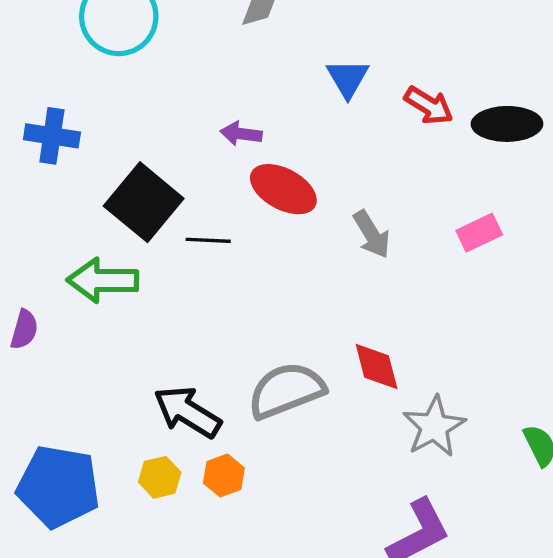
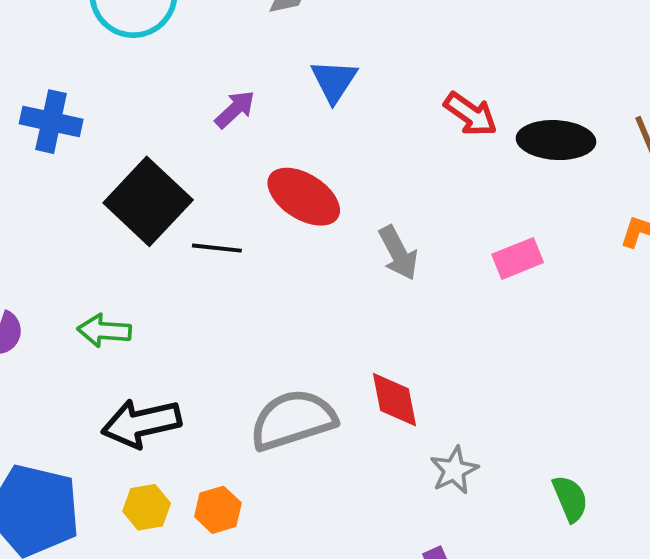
blue triangle: (348, 78) -> (334, 81), moved
purple arrow: (241, 134) -> (235, 109), moved, turned 126
green arrow: (103, 280) -> (104, 331), moved, size x0.7
black arrow: (187, 412) -> (141, 423), moved, turned -48
gray star: (434, 427) -> (454, 470), size x0.7

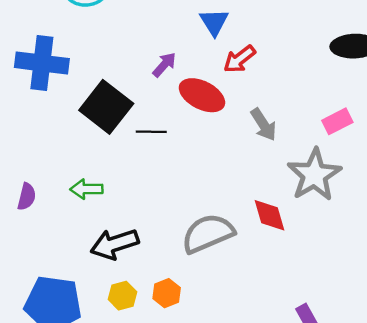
purple arrow: (235, 109) -> (164, 65), moved
red arrow: (471, 114) -> (240, 59), moved, turned 112
blue cross: (51, 122) -> (42, 63), size x1.4
gray star: (454, 470) -> (314, 175), moved, size x1.8

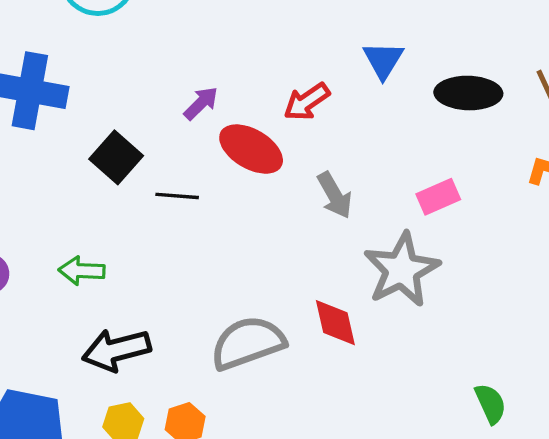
blue triangle: (214, 22) -> (383, 60), moved
black square: (106, 107) -> (116, 157), size x0.7

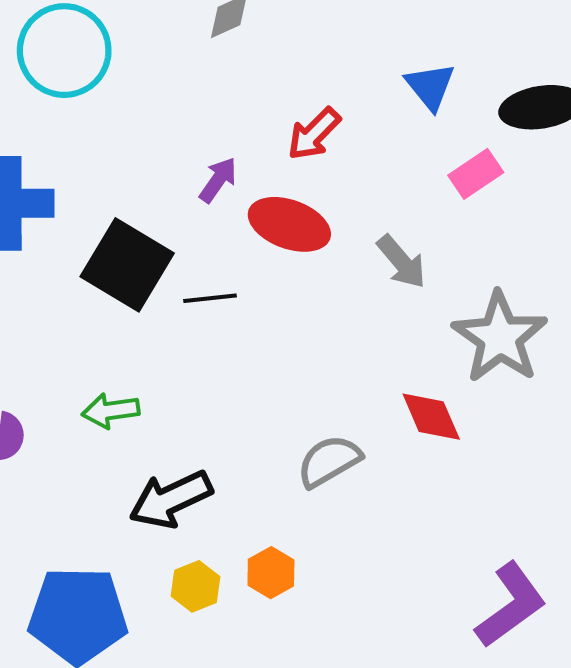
red arrow: (307, 102) -> (314, 134), moved
black square: (116, 157) -> (127, 265), size x1.4
pink rectangle: (438, 197) -> (476, 174), moved
gray semicircle: (248, 343) -> (329, 461), size x0.7

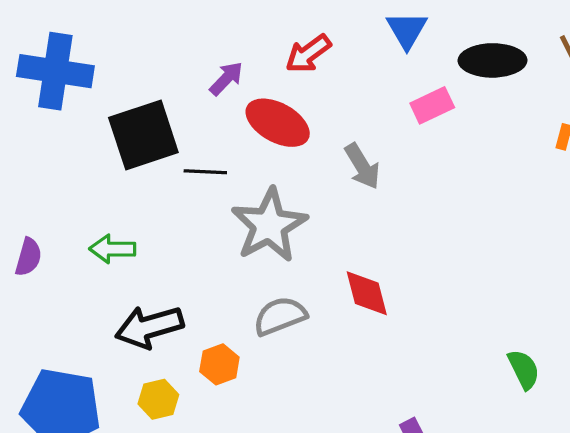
black square: (127, 265) -> (143, 135), turned 32
gray star: (500, 337) -> (269, 225), moved
orange hexagon: (271, 573) -> (219, 364), moved

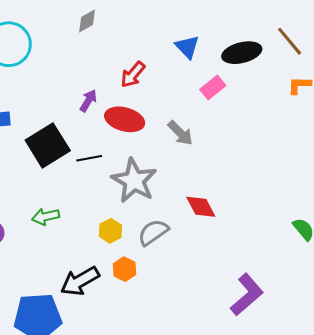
black arrow: (149, 327) -> (80, 281), moved
yellow hexagon: (158, 399) -> (110, 231), moved

